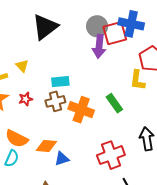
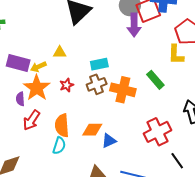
yellow triangle: (22, 66) -> (60, 52), turned -40
orange semicircle: (17, 139) -> (62, 125), turned 65

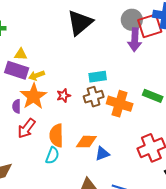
yellow triangle: (60, 52) -> (21, 54), moved
green rectangle: (155, 80) -> (153, 96), turned -30

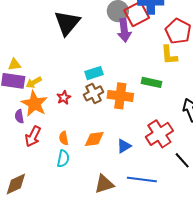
orange semicircle: (56, 135) -> (64, 138), size x0.6
blue triangle: (102, 154) -> (124, 146), moved

